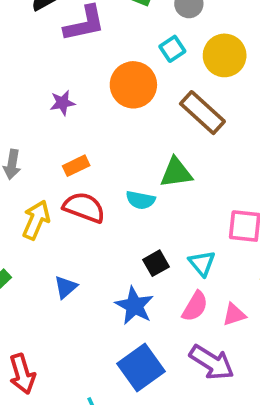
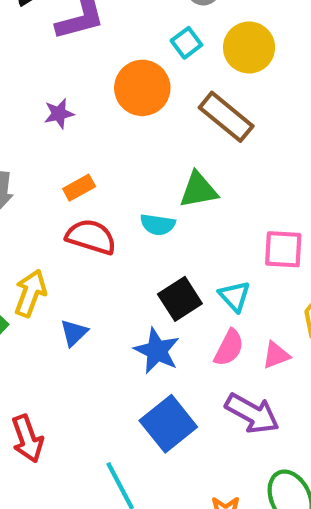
yellow arrow: (36, 220) -> (30, 293), moved
black square: (156, 263) -> (180, 299), size x1.4

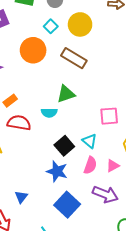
blue triangle: (74, 333) -> (21, 197), moved

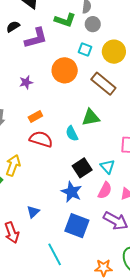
cyan square: (51, 26) -> (85, 49), turned -32
cyan semicircle: (49, 113) -> (72, 134), turned 56
blue square: (67, 205) -> (77, 226), turned -30

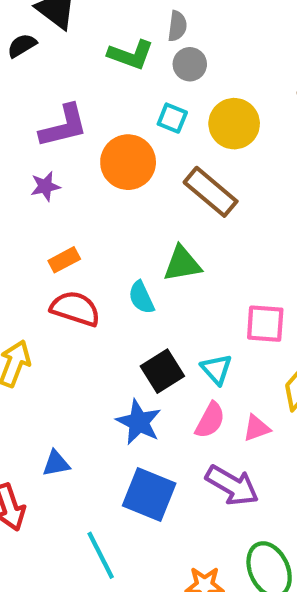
black semicircle: (13, 27) -> (22, 45), moved
purple L-shape: (36, 38) -> (64, 126), moved
blue triangle: (33, 212) -> (56, 463), turned 32

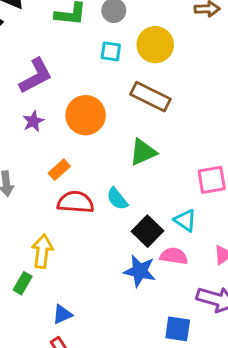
orange circle: (128, 162) -> (86, 115), moved
cyan semicircle: (141, 297) -> (117, 199), moved
pink semicircle: (210, 420) -> (174, 256), moved, turned -96
blue triangle: (56, 463) -> (62, 314), moved
blue square: (149, 494) -> (178, 329), moved, size x0.7

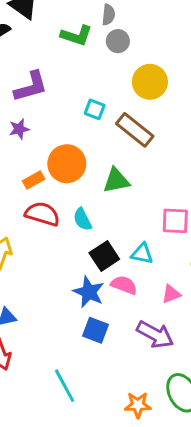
cyan square: (111, 51) -> (95, 109), moved
orange circle: (86, 115) -> (67, 164), moved
cyan triangle: (185, 220) -> (142, 254), turned -35
blue square: (178, 329) -> (96, 330), moved

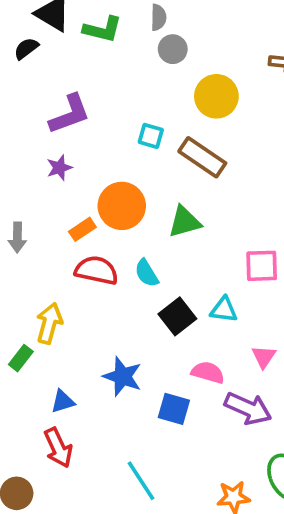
green L-shape: (76, 36) -> (103, 29), moved
pink semicircle: (124, 285) -> (208, 372), moved
blue star: (89, 292) -> (122, 377), moved
pink triangle: (171, 294) -> (264, 357), turned -30

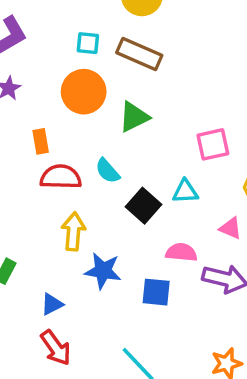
orange circle: (122, 206) -> (84, 92), moved
orange rectangle: (82, 229) -> (41, 141), turned -55
yellow arrow: (49, 323) -> (73, 232), moved
pink triangle: (264, 357) -> (230, 228), turned -30

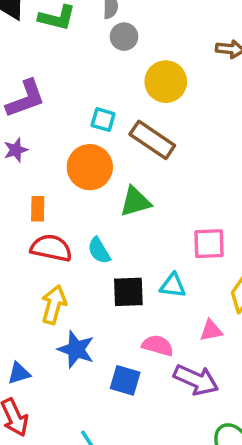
black square: (143, 206) -> (128, 292), turned 36
pink triangle: (230, 228) -> (211, 331), turned -45

